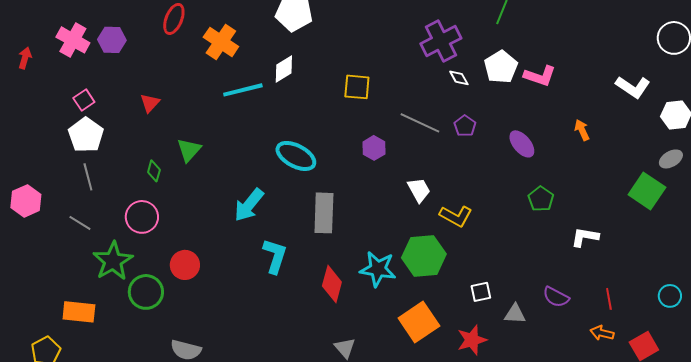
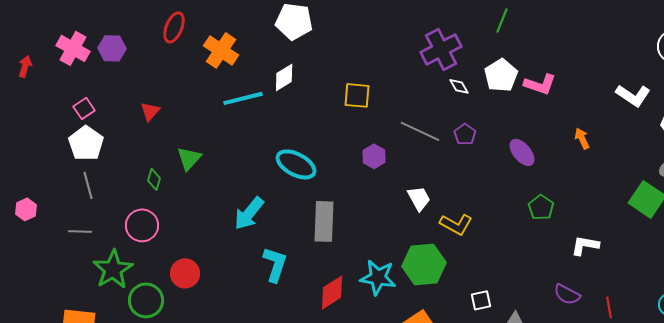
pink hexagon: (26, 201) -> (26, 209), size x0.7
gray line: (80, 223) -> (80, 231), turned -30
red diamond: (332, 284) -> (332, 292), turned 42
purple semicircle: (556, 297) -> (567, 294), moved

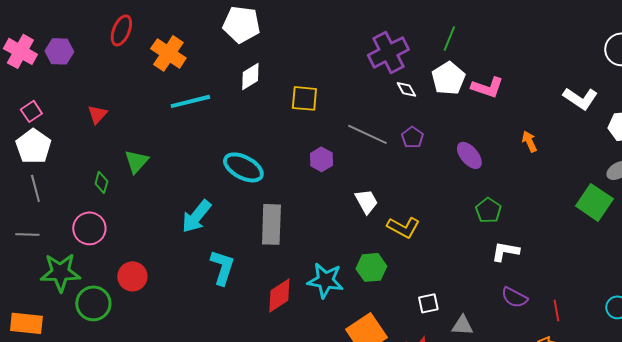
green line: (502, 20) -> (449, 38), moved
white diamond: (284, 77) -> (250, 76), moved
white L-shape: (585, 245) -> (505, 251), moved
green hexagon: (424, 264) -> (371, 267), size x0.7
green star: (113, 269) -> (60, 272), turned 30

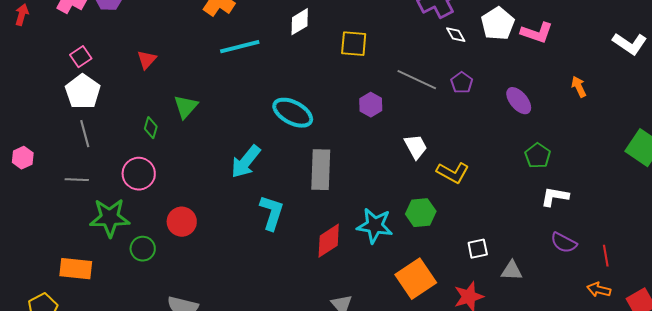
green circle: (93, 303) -> (143, 249), size x0.7

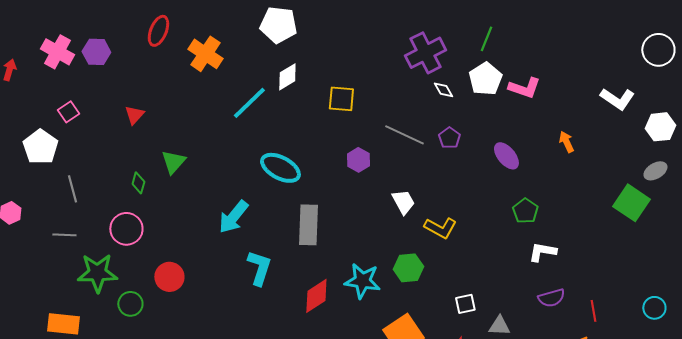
cyan line: (240, 47) -> (249, 103), moved, turned -30
white pentagon: (83, 92) -> (40, 147), moved
purple semicircle: (564, 243) -> (551, 298), turned -44

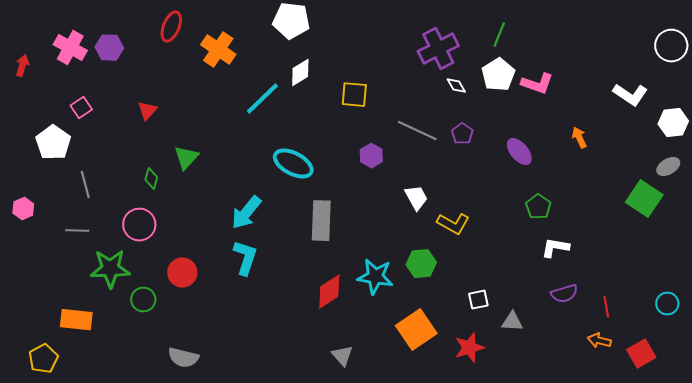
cyan L-shape: (259, 268) -> (245, 258), moved

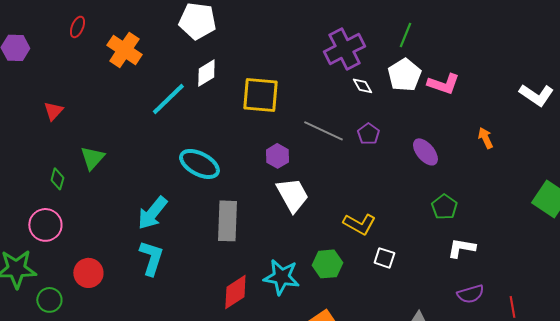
red ellipse: (171, 27) -> (77, 27), size x0.7
yellow square: (354, 95) -> (260, 95), size x1.4
white trapezoid: (416, 198) -> (292, 195), moved, size x1.4
white square: (478, 300) -> (384, 258), moved, turned 30

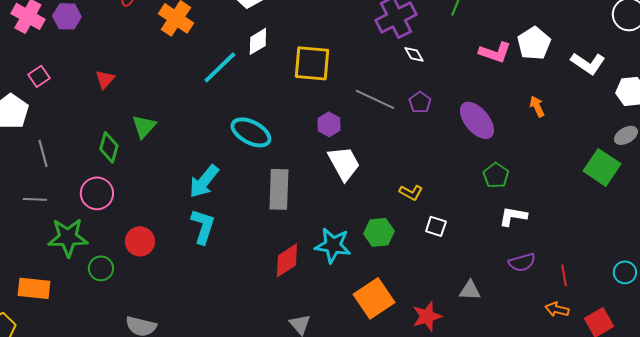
white pentagon: (404, 75) -> (534, 43), moved
purple ellipse: (425, 152) -> (477, 120), size x1.4
green diamond: (57, 179) -> (109, 147), size x1.4
yellow L-shape: (359, 224) -> (411, 192), size x0.7

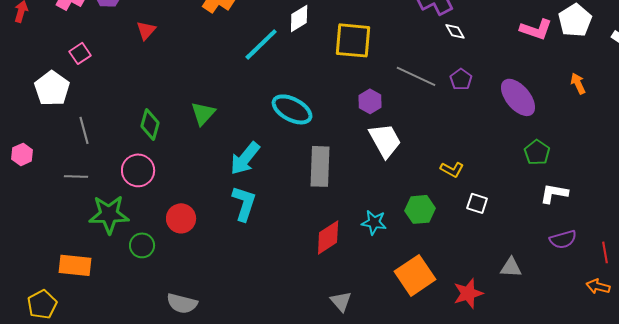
red triangle: (105, 79) -> (146, 30), moved
green triangle: (144, 126) -> (203, 113), moved
cyan star: (333, 245) -> (374, 222), size x0.7

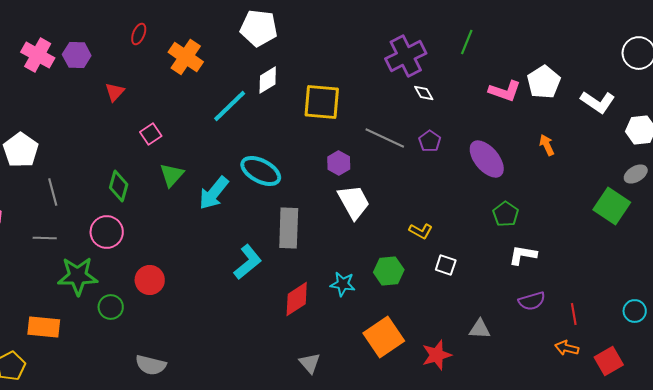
pink square: (80, 53) -> (151, 134), moved
cyan arrow: (245, 158) -> (214, 193), moved
cyan L-shape: (244, 203) -> (248, 262), moved, turned 33

